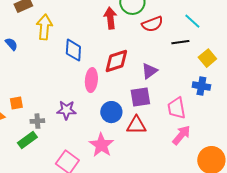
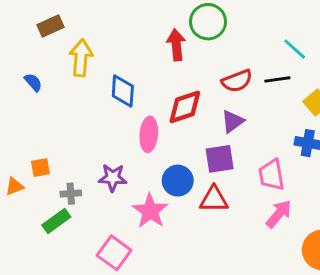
red semicircle: (152, 24) -> (237, 81), moved
pink star: (101, 145) -> (150, 211), moved

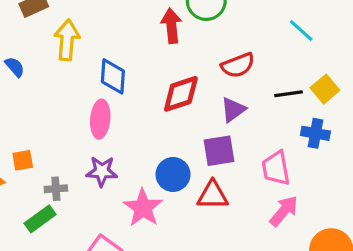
black line: (277, 79) -> (289, 94), moved
pink ellipse: (149, 134) -> (100, 119), moved

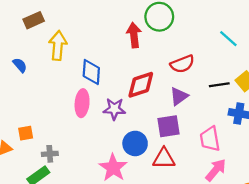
purple star: (102, 171) -> (114, 109), moved

